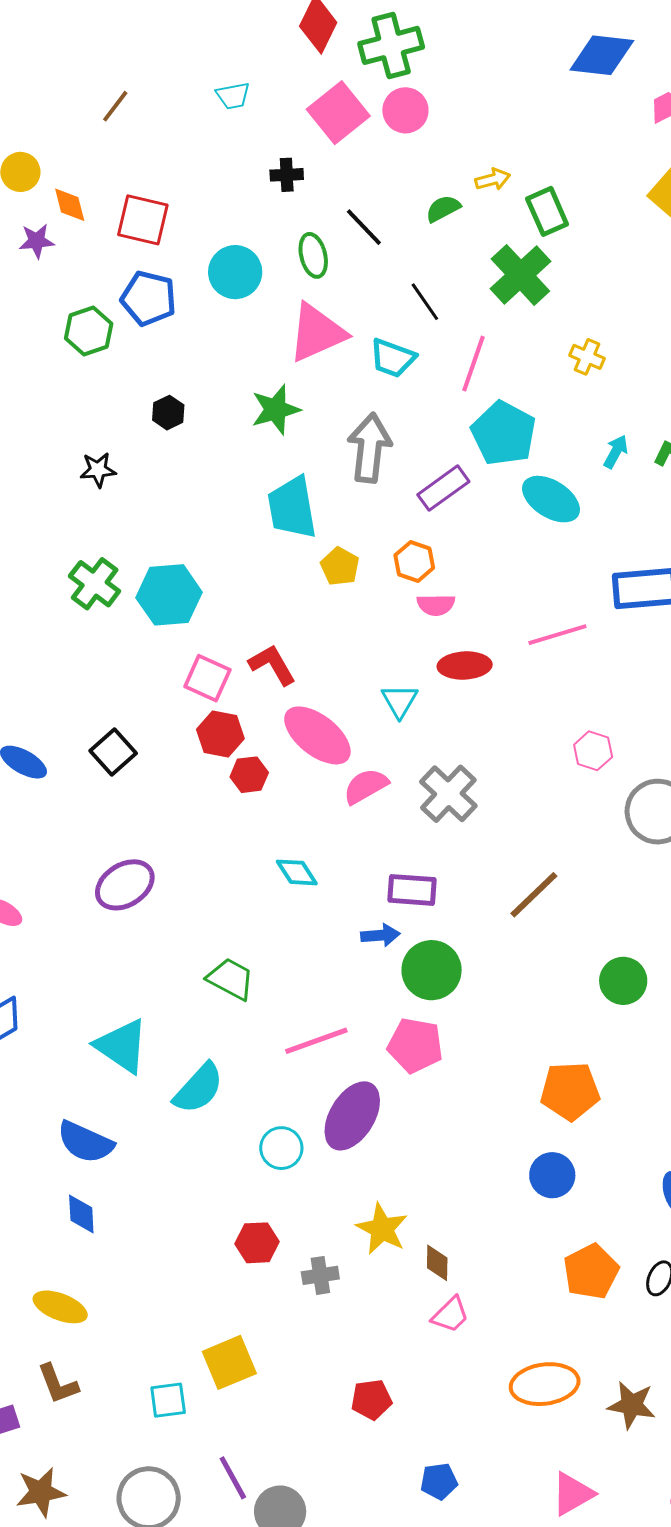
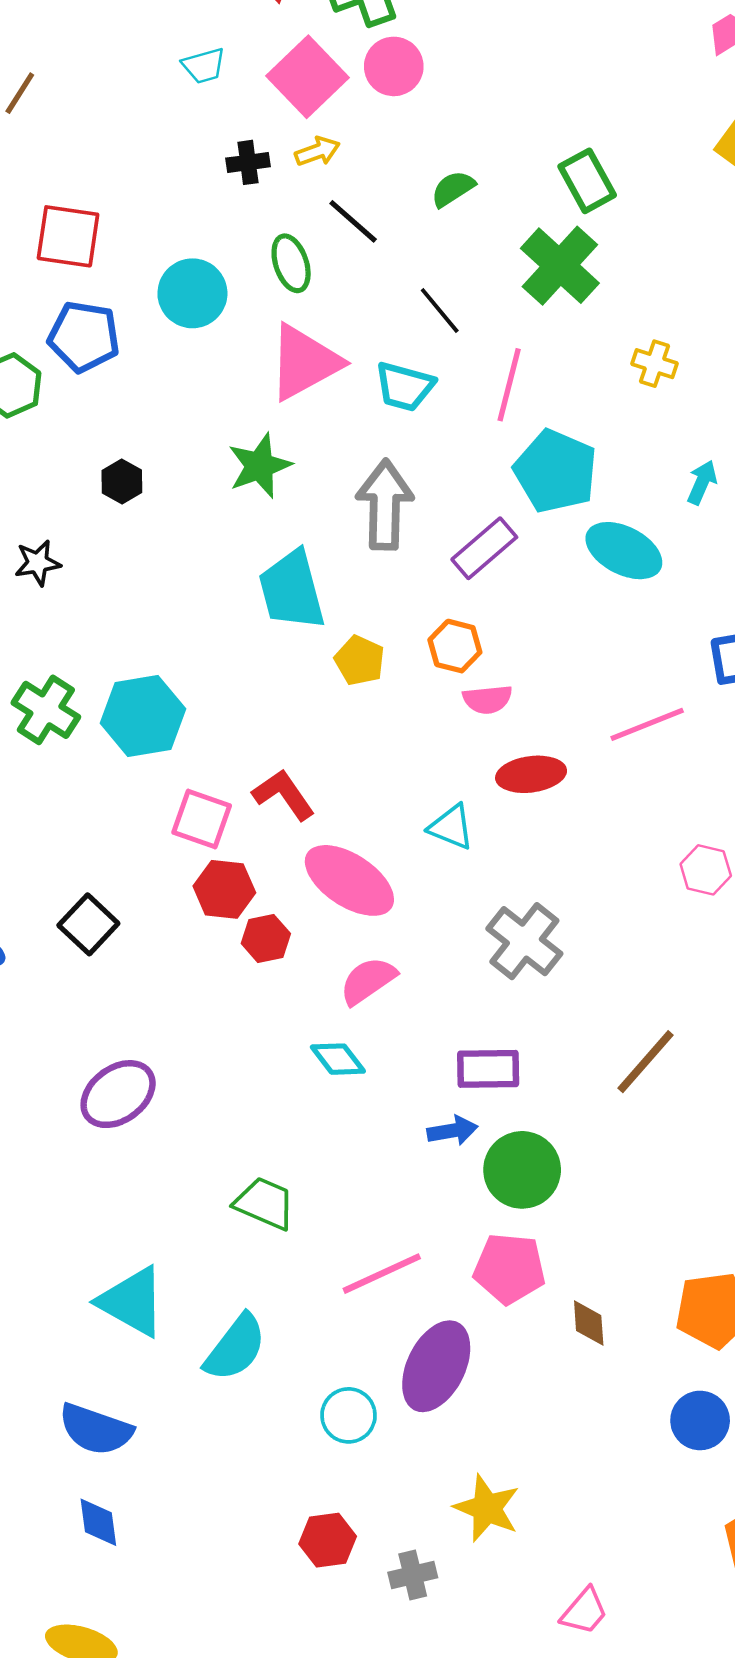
cyan trapezoid: (233, 96) -> (204, 66), moved
yellow arrow: (493, 179) -> (317, 151), moved
cyan triangle: (399, 701) -> (451, 827), turned -33
pink semicircle: (366, 786) -> (368, 981), moved
brown diamond: (437, 1263) -> (589, 1323), moved

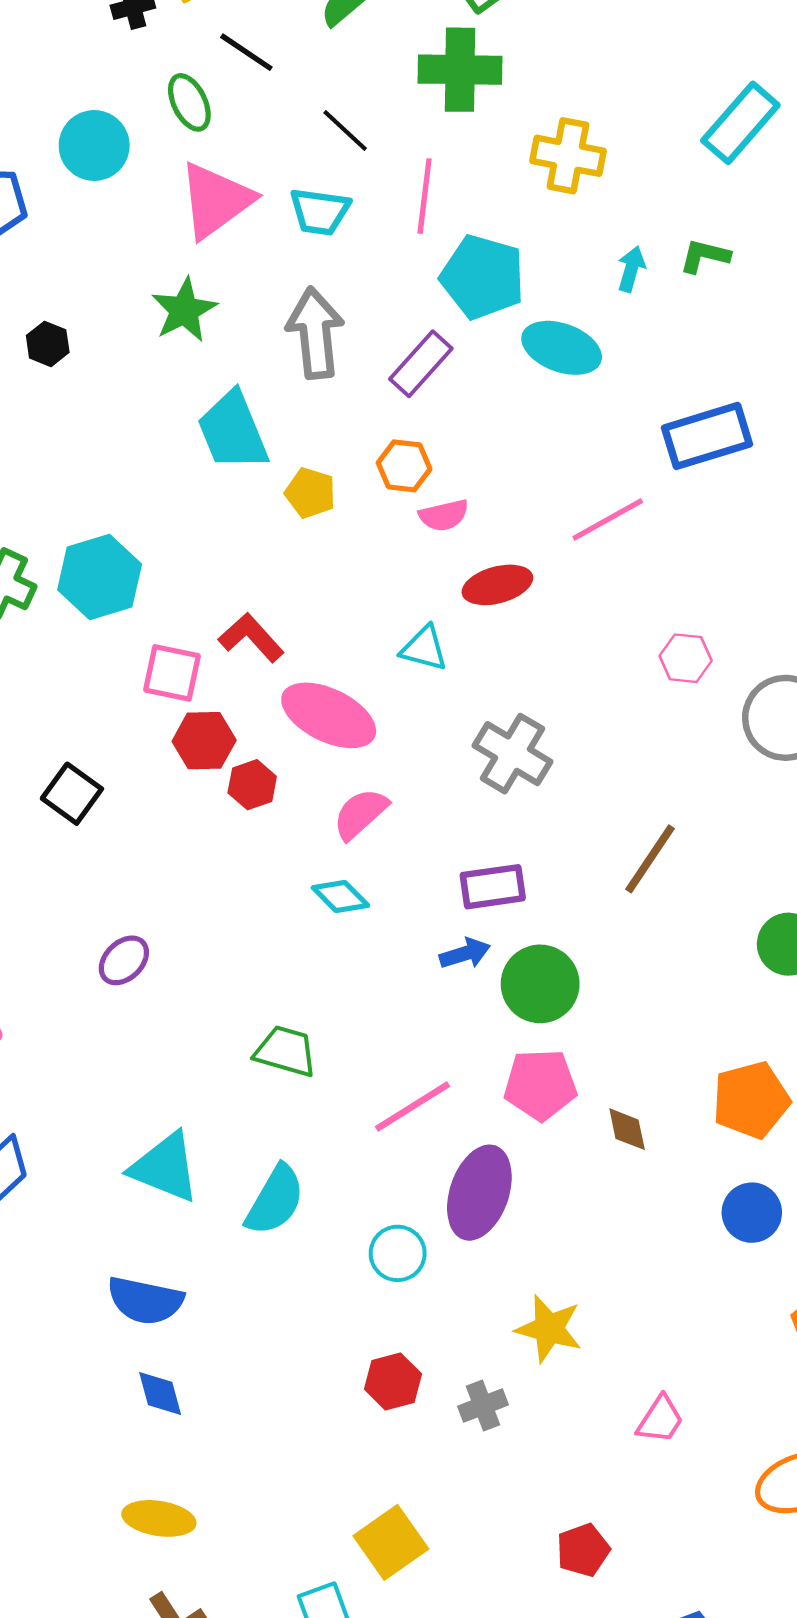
green cross: (560, 266) -> (460, 70), turned -34
yellow cross: (655, 364) -> (568, 156), size x1.6
purple ellipse: (118, 1094) -> (124, 960), size x0.7

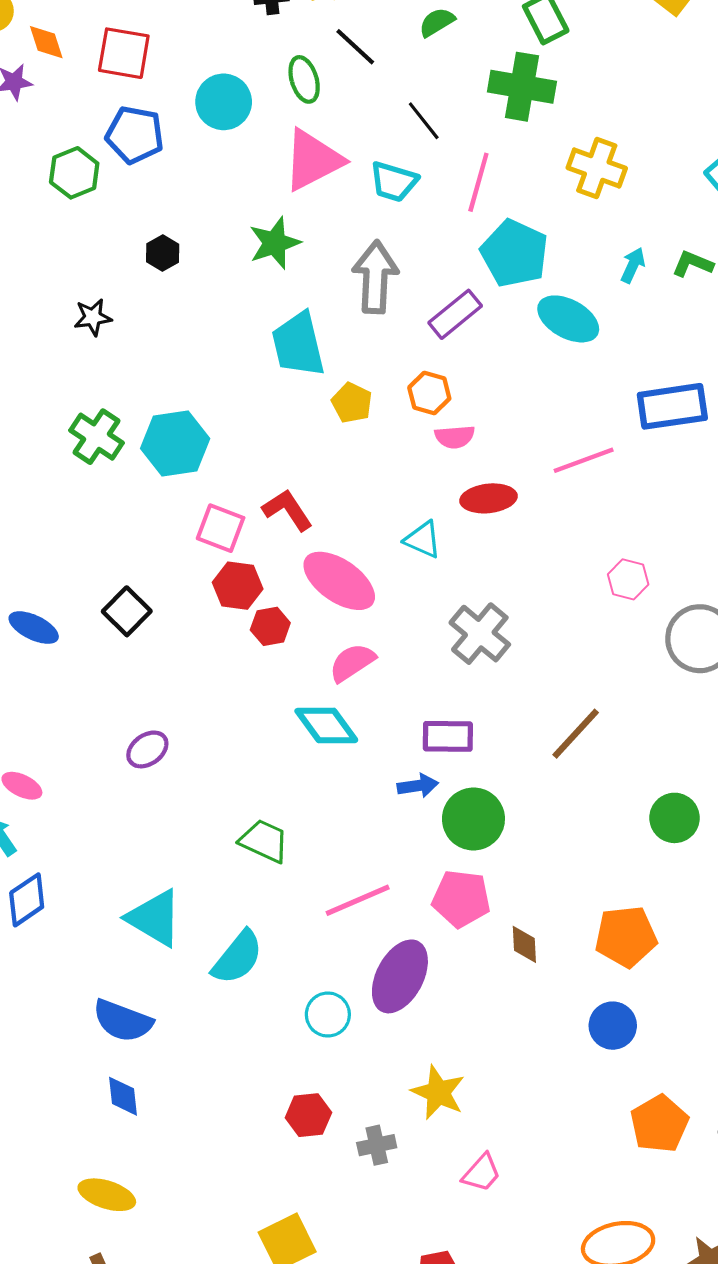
cyan diamond: (340, 897) -> (326, 725), size x1.4
pink trapezoid: (660, 1420) -> (482, 1173), moved

